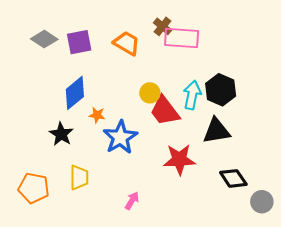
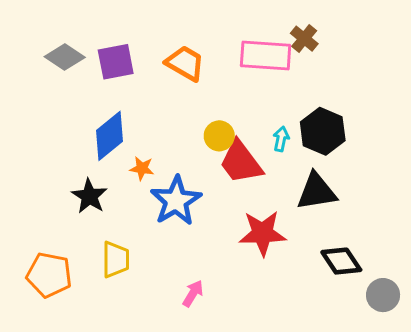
brown cross: (163, 26) -> (304, 39), moved
cyan arrow: (192, 95) -> (281, 139), size x0.6

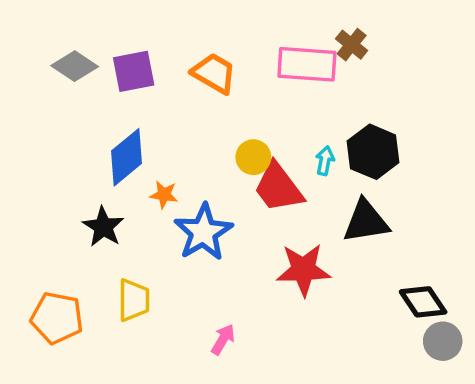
black diamond: (341, 261) -> (423, 302), moved

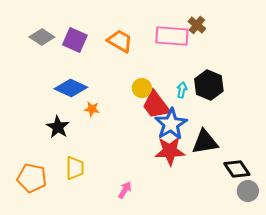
purple square: (134, 71) -> (75, 40), turned 35
blue diamond: (127, 157) -> (71, 88), turned 64
black triangle: (366, 221) -> (205, 142), moved
blue star: (203, 232) -> (171, 124), moved

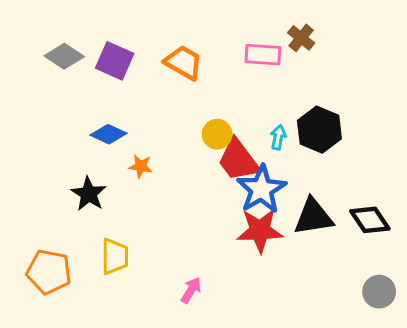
pink rectangle: (172, 36) -> (263, 55), size x0.7
blue diamond: (71, 88) -> (109, 134), size x0.7
black diamond: (237, 169) -> (370, 220), moved

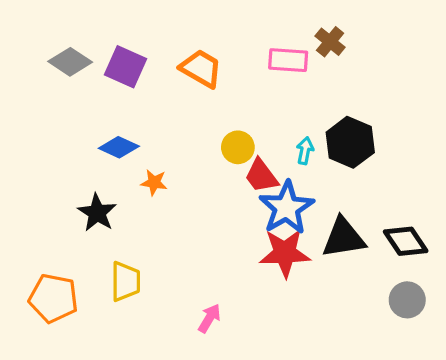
red trapezoid: (238, 160) -> (261, 176), size x0.7
gray circle: (379, 292) -> (407, 300), moved

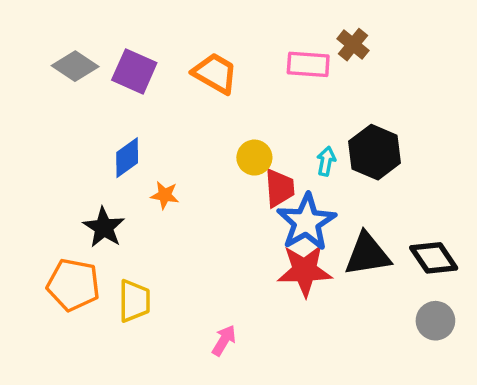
blue diamond: (119, 147) -> (127, 158), turned -60
red trapezoid: (261, 176) -> (279, 188), turned -147
orange pentagon: (53, 298) -> (73, 285), moved

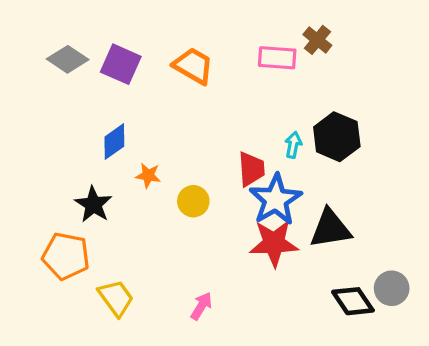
yellow circle: (254, 158) -> (193, 201), moved
black diamond: (434, 258) -> (353, 301), moved
yellow trapezoid: (134, 301) -> (116, 298), moved, turned -36

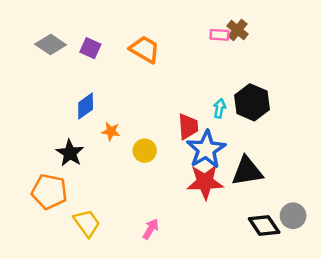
pink rectangle: (277, 58) -> (219, 35), moved, size x0.7
purple square: (121, 64) -> (90, 48), size x0.7

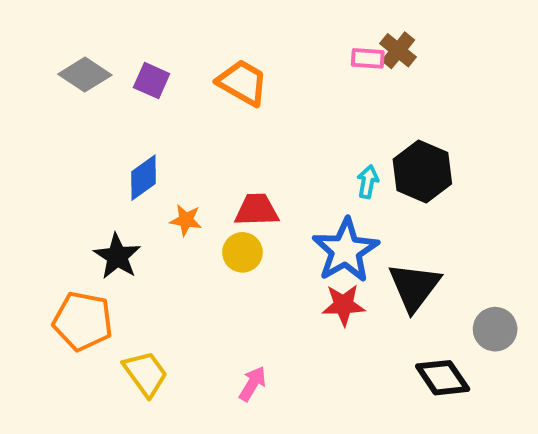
red trapezoid: (188, 126) -> (257, 210), moved, turned -88
black triangle: (247, 171) -> (414, 287), turned -44
red star: (205, 182) -> (344, 305), size x0.7
gray circle: (293, 216) -> (495, 329), moved

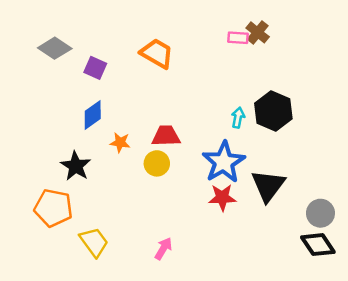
purple square: (152, 81) -> (95, 68), moved
black diamond: (443, 378) -> (318, 245), moved

